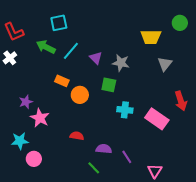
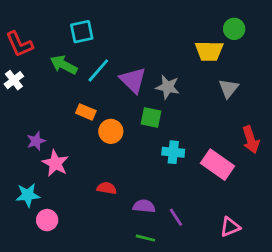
green circle: (180, 23) -> (234, 29), moved
purple triangle: (96, 58) -> (133, 80), size x1.5
green line: (94, 168) -> (145, 238), moved, turned -32
pink triangle: (155, 171) -> (230, 227), moved, turned 35

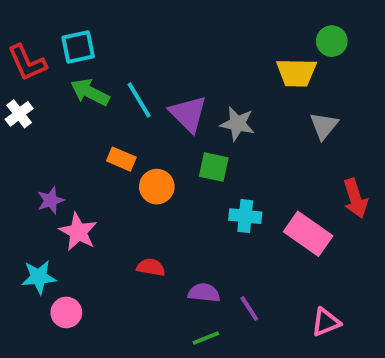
cyan square: (82, 32) -> (78, 47), moved
cyan line: (98, 70) -> (139, 100), turned -72
green line: (145, 238) -> (206, 338), turned -36

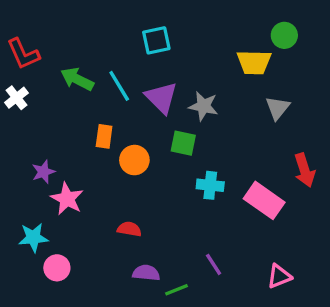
cyan square: (78, 47) -> (156, 40), moved
orange rectangle: (121, 159) -> (104, 136), turned 75
purple semicircle: (204, 293) -> (146, 273), moved

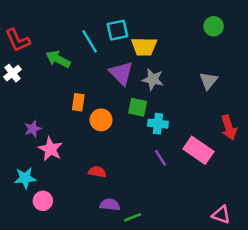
yellow trapezoid: (254, 62) -> (144, 47), moved
cyan line: (119, 86) -> (90, 41), moved
cyan cross: (210, 185) -> (158, 124), moved
purple line: (214, 264) -> (160, 158), moved
pink triangle: (279, 276) -> (221, 215), moved, turned 42

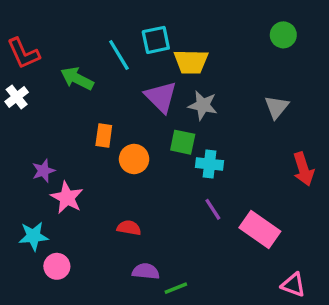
pink rectangle: (198, 150) -> (260, 229), moved

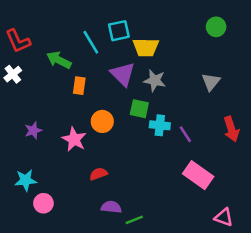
orange rectangle: (104, 136) -> (79, 86), moved
pink star: (67, 198) -> (74, 139), moved
purple line: (213, 209) -> (185, 134), moved
red semicircle: (129, 228) -> (98, 174), turned -30

